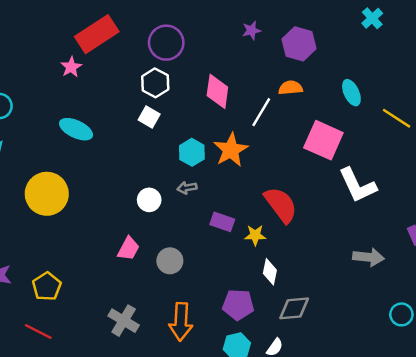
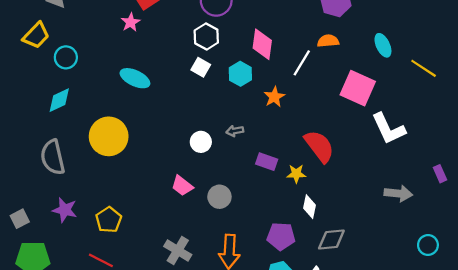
orange star: (231, 150) -> (274, 97), size x0.7
cyan hexagon: (192, 152) -> (240, 74), moved
pink trapezoid: (128, 249) -> (182, 186), turned 100

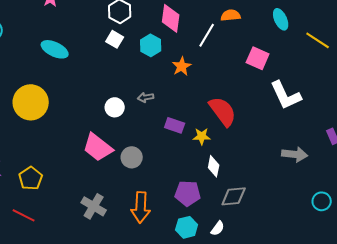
pink square: (358, 88) -> (258, 58), size x0.7
pink trapezoid: (182, 186) -> (98, 147), size x1.5

